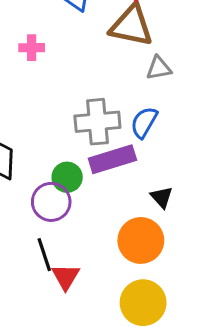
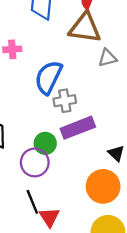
gray cross: (97, 122) -> (65, 101), size x0.7
blue semicircle: (144, 122) -> (48, 77), moved, size x1.4

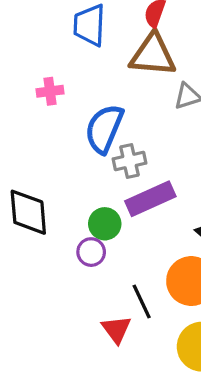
purple circle: (35, 162) -> (91, 252), size x0.7
black line: (32, 202) -> (142, 302), moved

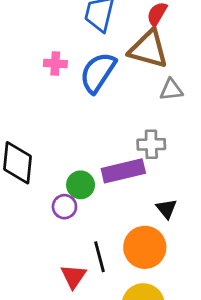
blue semicircle: (104, 129) -> (98, 73), moved
gray cross: (130, 161) -> (151, 144), moved

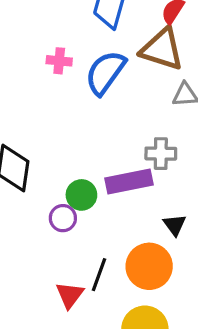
black line: (99, 257) -> (99, 275), turned 32

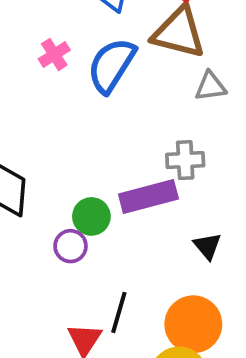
pink cross: (59, 61) -> (54, 54), turned -35
orange circle: (149, 266) -> (193, 324), moved

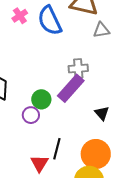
blue semicircle: (111, 65) -> (50, 21), turned -56
gray cross: (185, 160) -> (78, 68), moved
purple rectangle: (148, 197) -> (71, 88), turned -32

